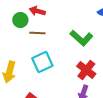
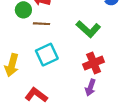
red cross: (86, 70) -> (94, 63), turned 30

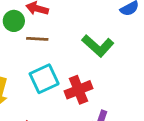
red cross: (94, 63) -> (79, 90), moved

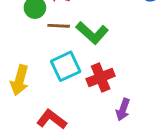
green L-shape: (98, 46) -> (92, 33), moved

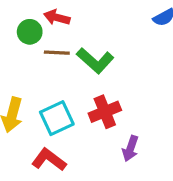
cyan square: (66, 66) -> (57, 118), moved

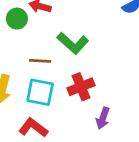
brown line: (57, 53) -> (40, 61), moved
cyan square: (57, 118) -> (40, 92), turned 36

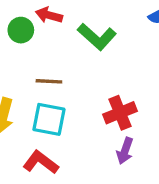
green L-shape: (73, 43) -> (97, 37), moved
red cross: (81, 87) -> (120, 113), moved

